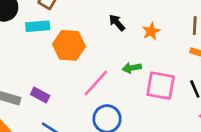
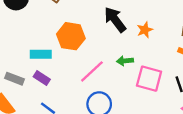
black arrow: (117, 23) -> (115, 20), size x1.6
cyan rectangle: (38, 26) -> (41, 54), moved

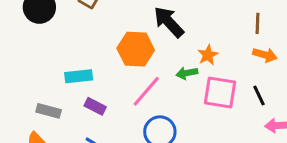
orange star: (145, 30) -> (208, 55), moved
orange hexagon: (71, 36) -> (136, 49), moved
purple rectangle: (42, 78) -> (95, 106), moved

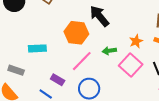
orange star: (208, 55) -> (136, 41), moved
pink square: (220, 93) -> (131, 65), turned 30
purple rectangle: (95, 106) -> (58, 80), moved

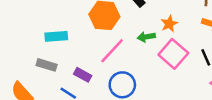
orange star: (136, 41) -> (169, 24), moved
gray rectangle: (16, 70) -> (47, 65), moved

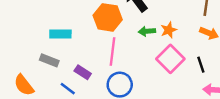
green arrow: (146, 37) -> (147, 31), moved
pink line: (112, 51) -> (112, 51), turned -40

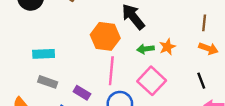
cyan rectangle: (60, 34) -> (44, 54), moved
pink square: (170, 59) -> (152, 81), moved

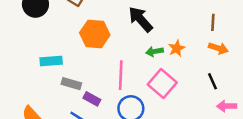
orange hexagon: (105, 36) -> (95, 34), moved
gray rectangle: (48, 82) -> (71, 84), moved

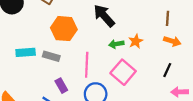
black line: (213, 81) -> (167, 70), turned 48
gray rectangle: (71, 84) -> (51, 56), moved
purple rectangle: (92, 99) -> (61, 86), turned 32

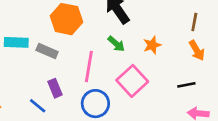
orange arrow: (172, 41) -> (197, 50), turned 35
green arrow: (116, 44) -> (116, 44), moved, turned -136
black line: (167, 70) -> (186, 85), turned 48

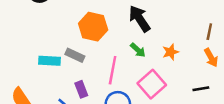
cyan rectangle: (16, 42) -> (49, 61), moved

